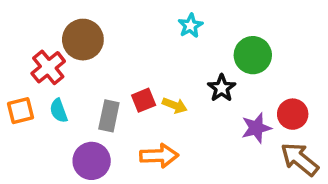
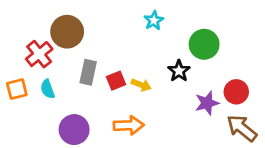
gray rectangle: (109, 116) -> (88, 72), moved

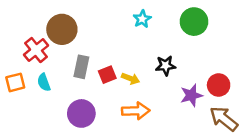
green circle: (204, 44) -> (194, 22), moved
black star: (179, 71) -> (166, 66), turned 30
orange arrow: (129, 125) -> (136, 111), moved
purple circle: (74, 130) -> (81, 113), moved

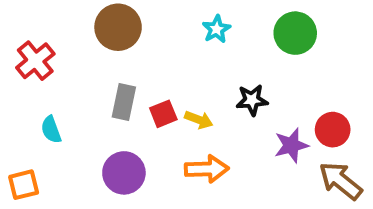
brown circle: (62, 29) -> (118, 27), moved
red cross: (36, 50) -> (35, 61), moved
orange square: (15, 82) -> (24, 185), moved
cyan semicircle: (44, 82) -> (51, 130), moved

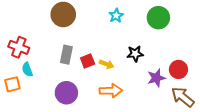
red cross: (35, 61) -> (19, 47), moved, turned -30
orange square: (24, 185) -> (12, 84), moved

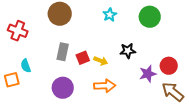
red cross: (19, 47) -> (18, 31), moved

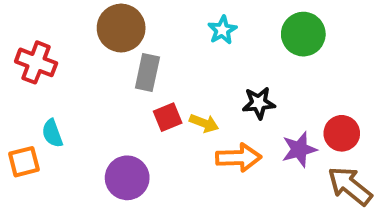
gray rectangle: (63, 52) -> (147, 73), moved
orange arrow: (105, 86) -> (239, 158), moved

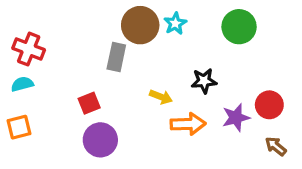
brown circle: (121, 28) -> (140, 25), moved
red square: (168, 117) -> (89, 103), moved
cyan semicircle: (52, 133) -> (22, 84), moved, turned 95
brown arrow: (350, 186) -> (276, 146), size x0.6

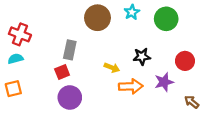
cyan star: (175, 24) -> (132, 12), moved
gray rectangle: (116, 57) -> (70, 50), moved
red circle: (269, 105) -> (185, 61), moved

